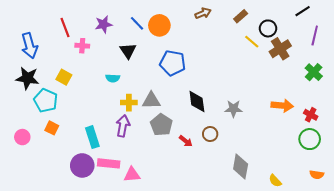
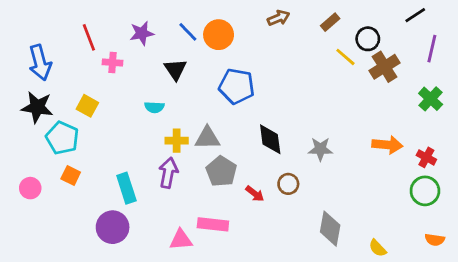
pink rectangle: (109, 163) -> (213, 224), moved

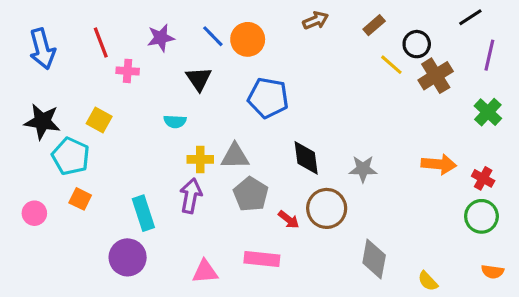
blue arrow: (40, 63) -> (42, 49), moved
brown circle: (288, 184) -> (327, 208), size x1.6
pink rectangle: (213, 224) -> (262, 259), moved

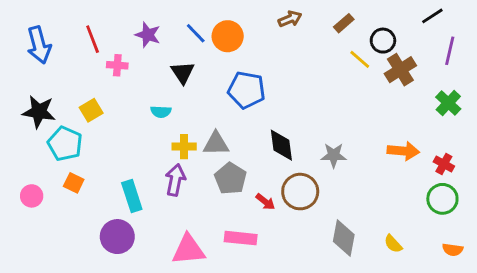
purple star: (161, 38) -> (148, 35), turned 30
yellow square: (99, 120) -> (91, 110), turned 30
pink triangle: (205, 272) -> (188, 250), size x1.4
yellow semicircle: (428, 281) -> (393, 244), moved

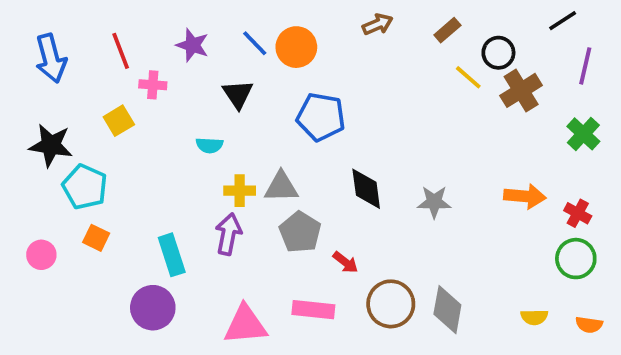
yellow square: (91, 110) -> (119, 121), moved
brown circle: (300, 192) -> (391, 304), moved
yellow semicircle: (393, 244) -> (534, 317), moved, turned -48

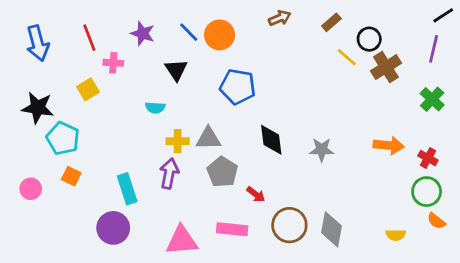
black line: (563, 21) -> (443, 15), moved
orange semicircle: (589, 325) -> (436, 221), moved, turned 30

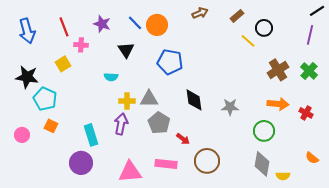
brown cross: (386, 67) -> (278, 70), moved
green circle: (427, 192) -> (264, 131), moved
gray diamond: (331, 229) -> (262, 164), moved
yellow semicircle: (396, 235) -> (283, 176), moved

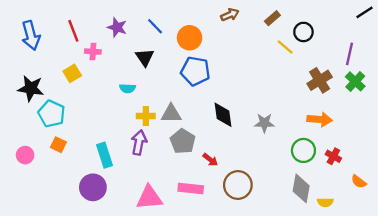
orange circle: (157, 25) -> (190, 38), moved
purple line: (310, 35) -> (349, 54), moved
red cross: (306, 113) -> (333, 156), moved

